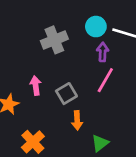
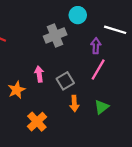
cyan circle: (96, 27) -> (78, 15), moved
green triangle: (100, 143) -> (102, 107), moved

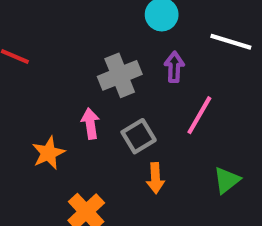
gray cross: (55, 36) -> (120, 75), moved
purple arrow: (96, 46) -> (174, 67), moved
green triangle: (102, 107) -> (227, 180), moved

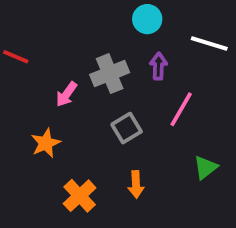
pink arrow: (90, 124) -> (66, 94), moved, turned -136
orange arrow: (155, 178) -> (136, 184), moved

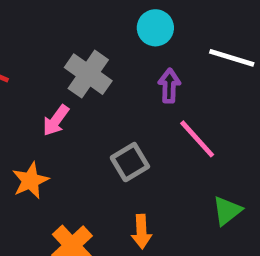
gray cross: (110, 74) -> (88, 74), moved, turned -33
pink line: (181, 109) -> (197, 139), turned -72

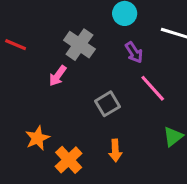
purple arrow: (169, 86) -> (134, 52), turned 145
orange star: (30, 181) -> (37, 138), moved

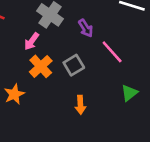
purple arrow: (134, 52) -> (86, 28), moved
orange cross: (69, 160) -> (41, 66), moved

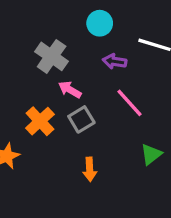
purple arrow: (86, 28) -> (115, 61), moved, turned 132
pink arrow: (32, 41) -> (70, 90), moved, turned 84

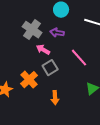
purple arrow: (115, 61) -> (57, 33), moved
orange cross: (40, 121) -> (29, 80), moved

